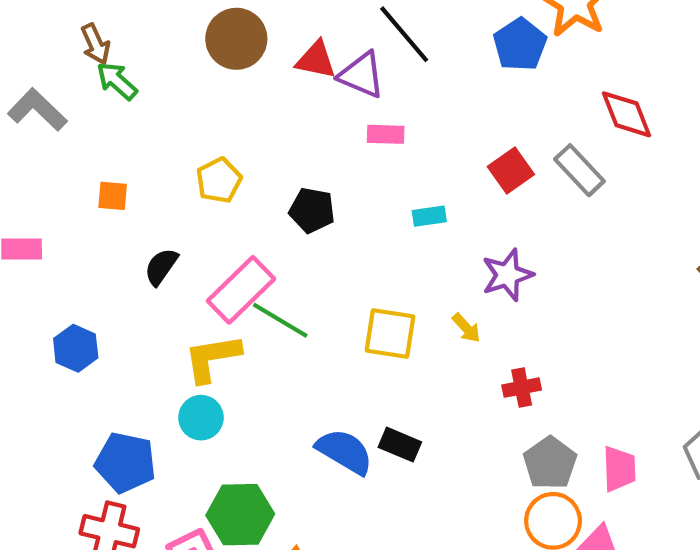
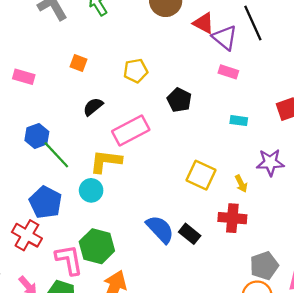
green line: (280, 320) -> (56, 155), moved
red cross: (522, 388) -> (232, 218), moved, size x1.4

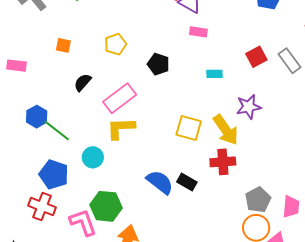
yellow L-shape: (106, 161) -> (121, 128), moved
yellow arrow: (241, 184) -> (226, 130), size x2.0

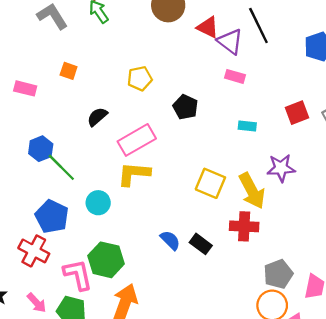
orange square: (63, 45) -> (69, 71), moved
blue semicircle: (160, 182) -> (170, 240), size x0.7

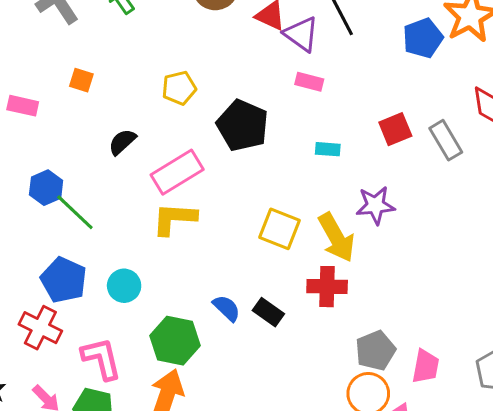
black pentagon: (185, 107) -> (243, 125), size x1.5
cyan circle: (98, 203) -> (124, 286), moved
green hexagon: (106, 260) -> (175, 341), moved

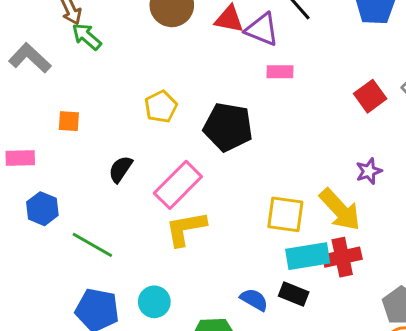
cyan rectangle: (328, 149) -> (308, 256), moved, size x1.8
blue hexagon: (46, 188) -> (42, 209), moved
purple star: (375, 205) -> (369, 171), size x0.7

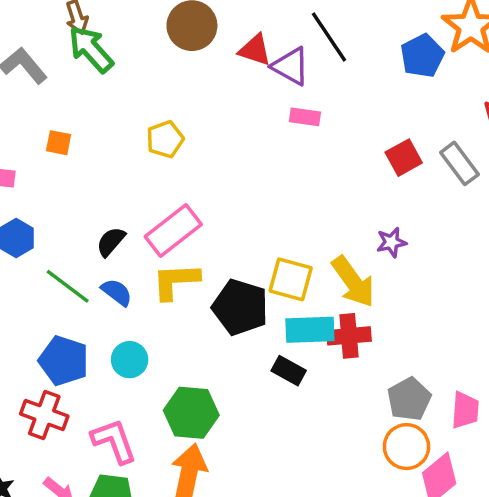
green arrow: (87, 36) -> (91, 49), size x1.4
black pentagon: (228, 127) -> (240, 307), moved
black semicircle: (120, 169) -> (111, 242), moved
blue semicircle: (254, 300) -> (117, 292), moved

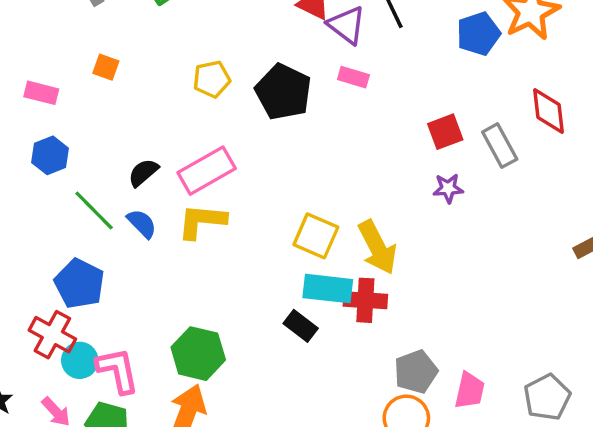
purple star: (391, 242) -> (448, 188), moved
black pentagon: (240, 307) -> (283, 92), moved
cyan circle: (130, 360) -> (80, 360), moved

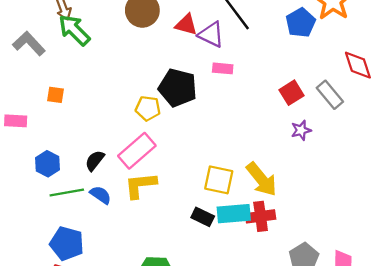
yellow pentagon: (212, 79) -> (148, 108), moved, turned 30
blue hexagon: (50, 155) -> (47, 164), moved
green line: (94, 210) -> (67, 193), turned -44
black rectangle: (301, 326) -> (203, 217), moved

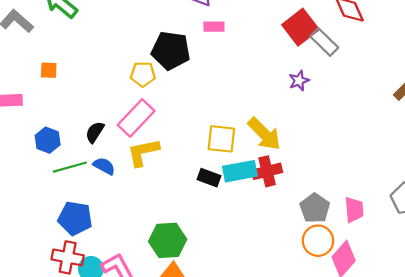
red square: (291, 93) -> (300, 27), moved, size x1.4

